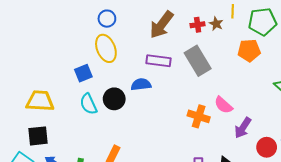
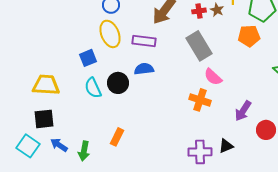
purple rectangle: (158, 61) -> (144, 41), moved
pink semicircle: (223, 105) -> (213, 77), moved

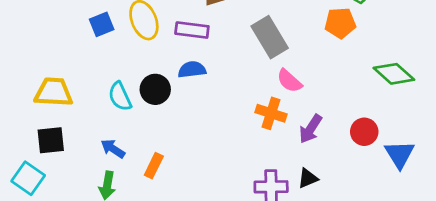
blue square: (88, 58) -> (102, 24), moved
purple arrow: (243, 111) -> (311, 129), moved
red circle: (266, 130) -> (364, 132), moved
blue arrow: (59, 145) -> (113, 149), moved

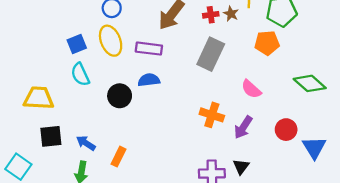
gray rectangle: (270, 37) -> (211, 54), turned 56
pink semicircle: (289, 81) -> (251, 89), moved
cyan semicircle: (120, 96) -> (80, 74), moved
black square: (51, 140) -> (51, 136), moved
black triangle: (308, 178) -> (241, 167), turned -30

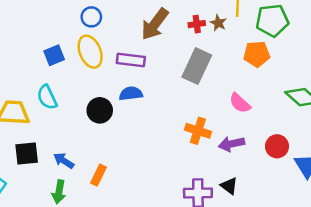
cyan semicircle: (80, 74) -> (47, 97), moved
purple arrow: (243, 127) -> (231, 144), turned 45
black triangle: (241, 167) -> (229, 186), turned -30

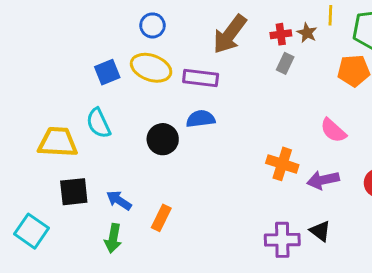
yellow ellipse: (90, 52) -> (151, 68), turned -48
gray rectangle: (197, 66) -> (285, 63), moved, size x0.5

